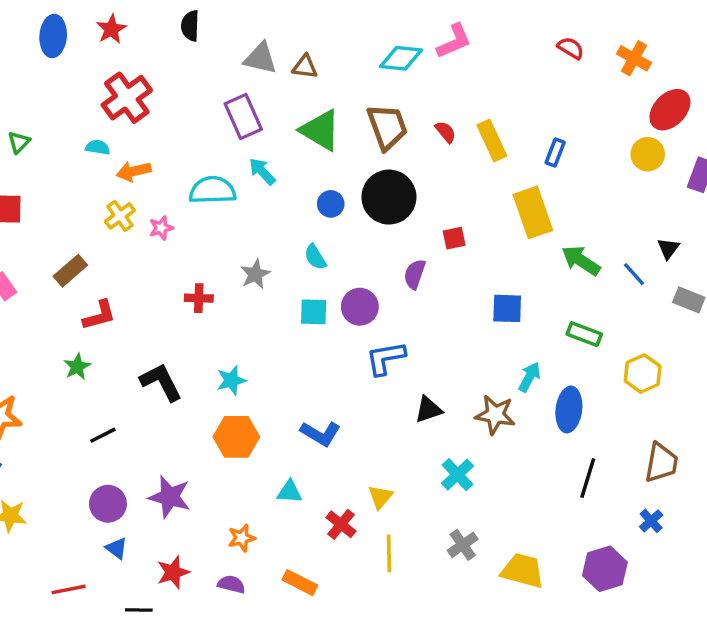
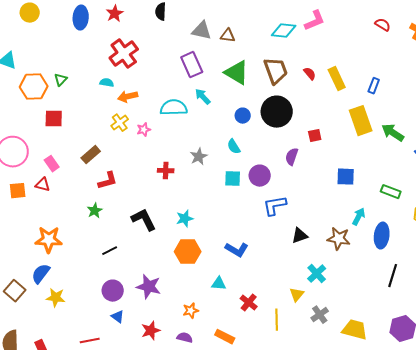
green arrow: (581, 260) -> (393, 133), moved
yellow triangle: (380, 497) -> (297, 295), moved

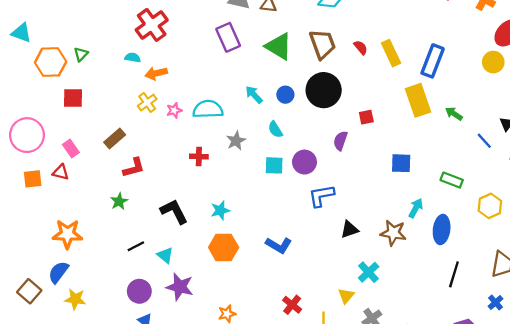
blue rectangle: (374, 86) -> (433, 61), size x1.8
cyan arrow: (203, 97) -> (254, 95), moved
cyan semicircle: (174, 108) -> (208, 109), moved
green arrow: (393, 133) -> (454, 114), size x0.7
cyan triangle: (219, 284) -> (165, 255), moved, turned 35

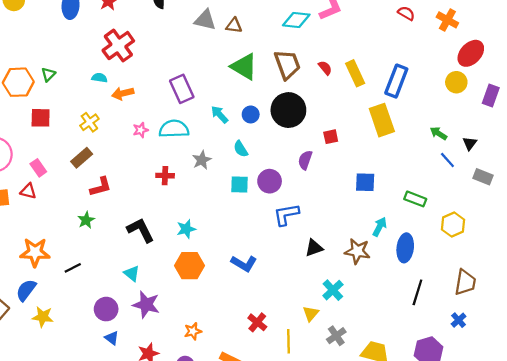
purple rectangle: (228, 37) -> (182, 89), moved
yellow cross: (147, 103) -> (89, 122), moved
green arrow: (454, 114) -> (439, 133), moved
black line: (136, 246) -> (73, 268), moved

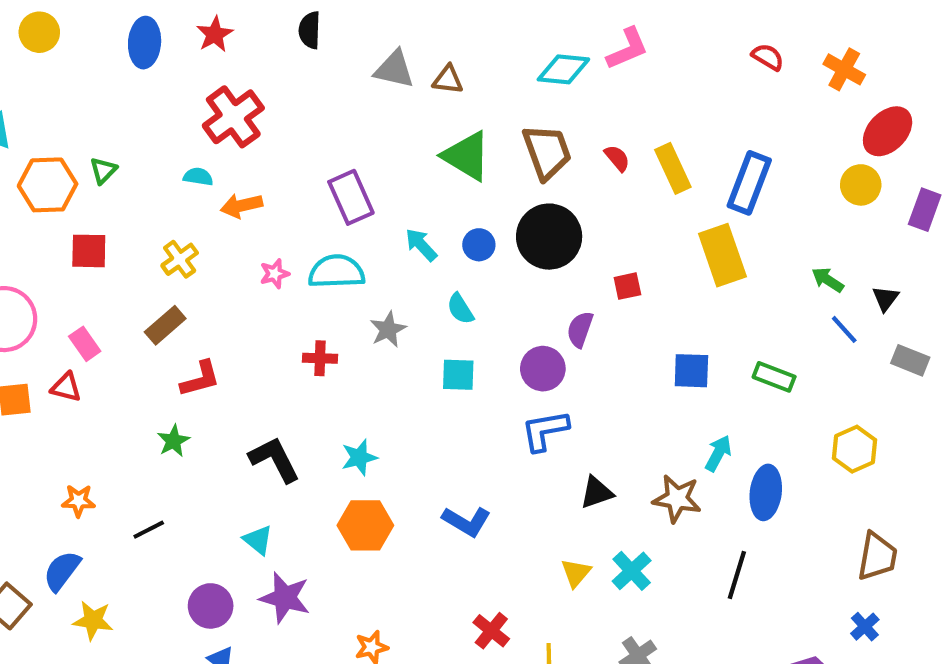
purple circle: (270, 181) -> (543, 369), moved
green rectangle: (415, 199) -> (774, 377), moved
orange star: (35, 252) -> (78, 501), size x0.6
black line: (417, 292) -> (737, 575), moved
yellow triangle: (311, 313) -> (576, 573), moved

